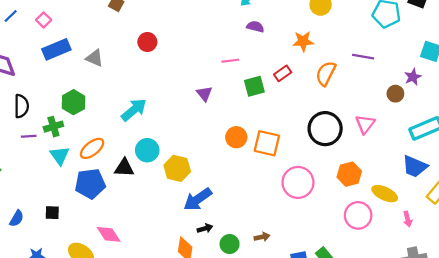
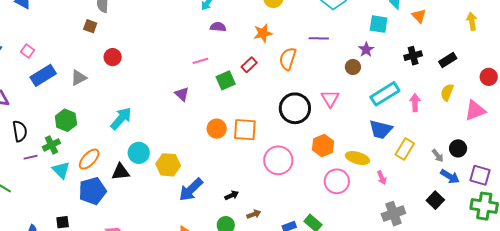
red circle: (147, 42) -> (113, 57), moved
gray triangle: (95, 58) -> (79, 78), turned -42
black arrow: (205, 228) -> (232, 195), moved

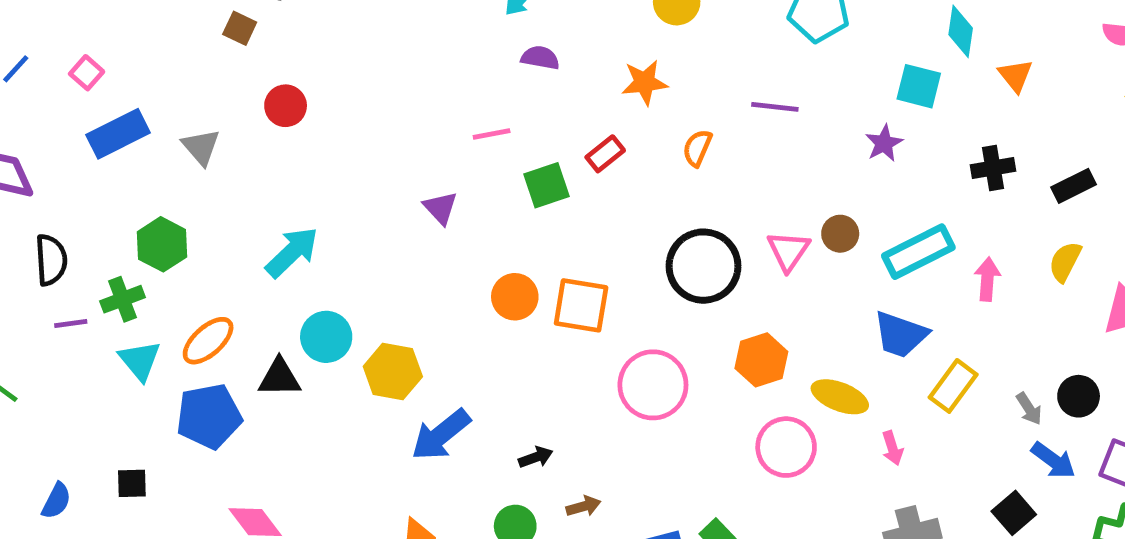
orange semicircle: (288, 59) -> (697, 148), size x0.7
brown circle: (353, 67) -> (840, 234), moved
gray triangle: (79, 78) -> (201, 147), turned -48

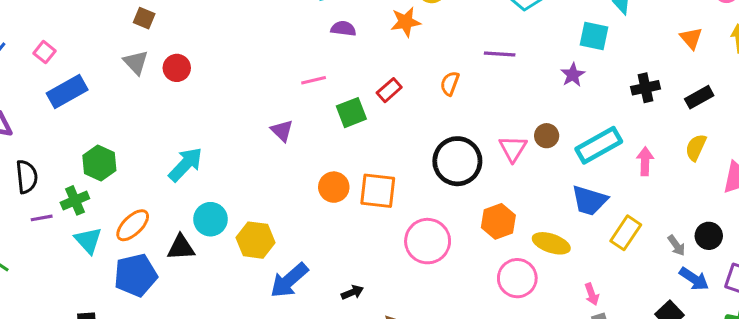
orange triangle: (1016, 76) -> (691, 38), moved
orange star: (645, 82) -> (406, 22), moved
gray triangle: (201, 147) -> (136, 62), moved
pink arrow: (892, 448) -> (592, 294), moved

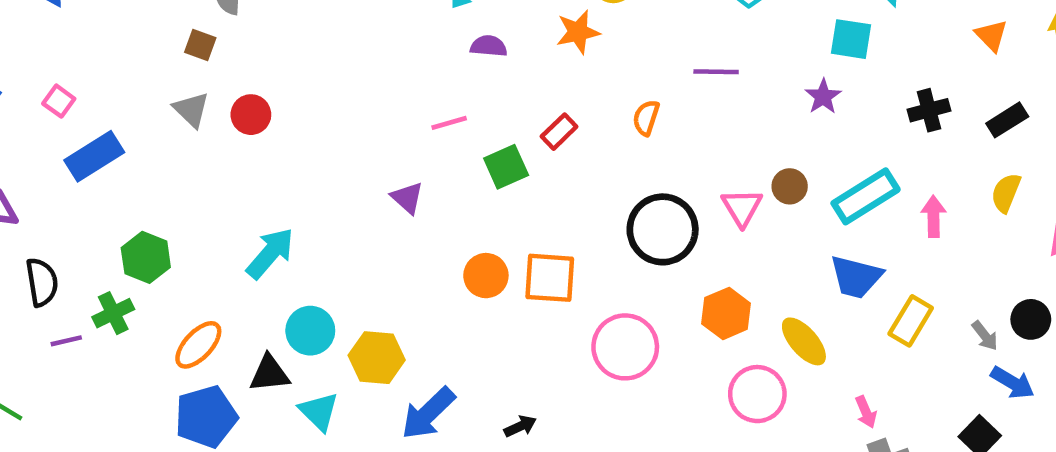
cyan triangle: (88, 240) -> (319, 411), moved
yellow ellipse: (551, 243) -> (804, 341), turned 33

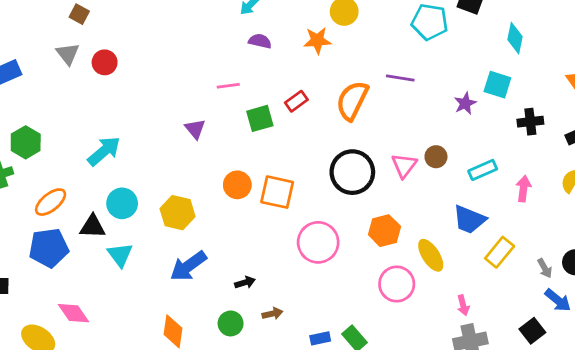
cyan square: (851, 39) -> (497, 85), moved
orange semicircle: (646, 118) -> (352, 101), size x1.8
cyan rectangle: (866, 196) -> (483, 170), size x0.7
yellow hexagon: (377, 358) -> (178, 213), moved

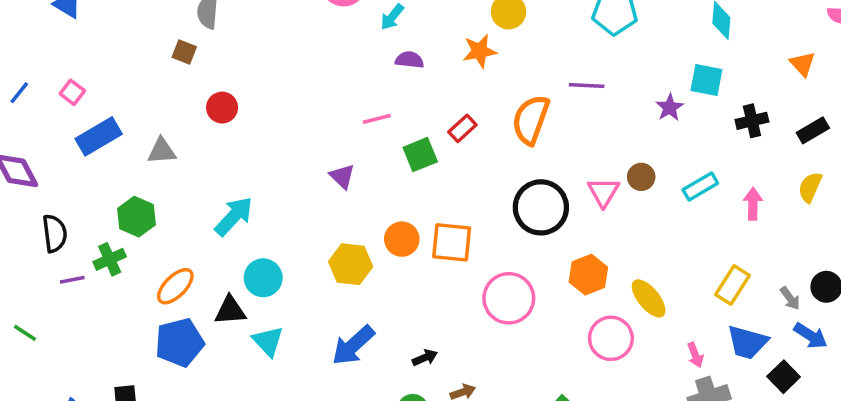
gray triangle: (68, 54) -> (162, 151), moved, turned -50
yellow hexagon: (178, 213) -> (351, 264), moved
blue trapezoid: (469, 220) -> (747, 342), moved

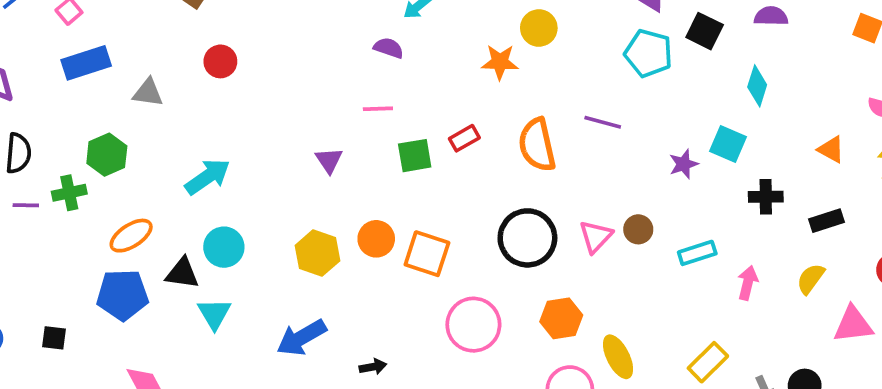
purple semicircle: (410, 60) -> (389, 48), moved
orange triangle: (803, 64) -> (831, 149), turned -32
orange semicircle: (531, 120) -> (537, 145), turned -45

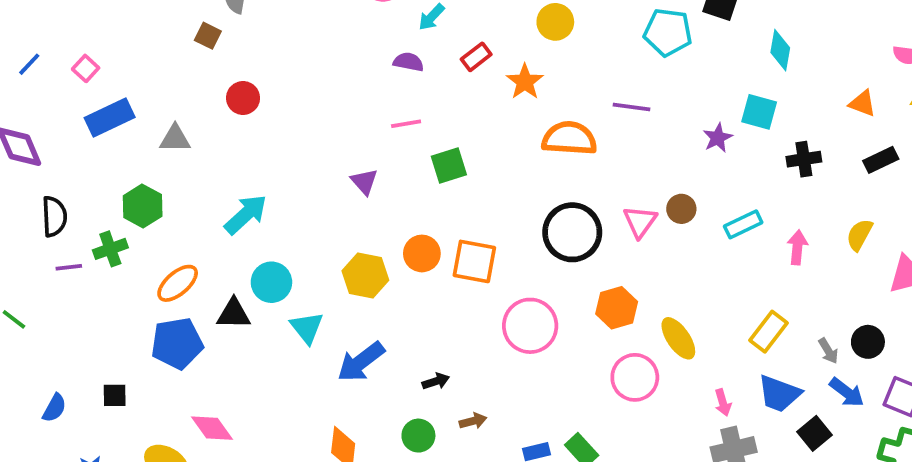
orange star: (500, 62) -> (525, 82), moved, turned -30
red rectangle: (464, 138) -> (476, 57), moved
orange semicircle: (537, 145) -> (569, 138), turned 114
black rectangle: (827, 221) -> (881, 160), moved
cyan triangle: (214, 314) -> (307, 328), moved

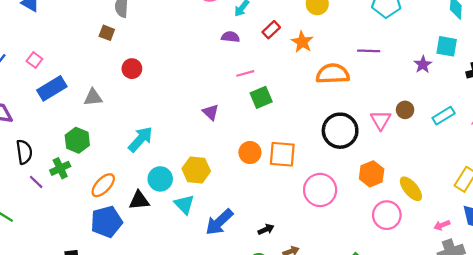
pink line: (406, 124) -> (245, 73), moved
purple line: (69, 267) -> (36, 182), turned 56
yellow hexagon: (365, 276) -> (196, 170), moved
pink arrow: (723, 403) -> (442, 225), turned 91

